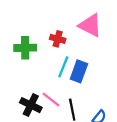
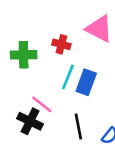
pink line: (51, 99) -> (42, 104), moved

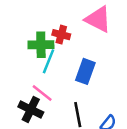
green cross: (24, 55) -> (41, 45), moved
cyan line: (68, 77) -> (49, 61), moved

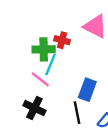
blue rectangle: (85, 71) -> (87, 90), moved
pink line: (42, 93) -> (40, 79), moved

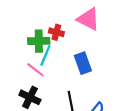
blue rectangle: (87, 90) -> (83, 63), moved, turned -40

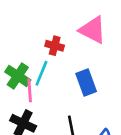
green cross: (39, 41) -> (18, 76), moved, turned 35
pink line: (35, 70) -> (30, 90), turned 48

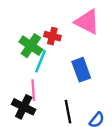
green cross: (18, 76) -> (31, 46), moved
pink line: (30, 90) -> (33, 90), moved

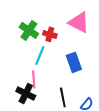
green cross: (31, 46) -> (29, 30), moved

